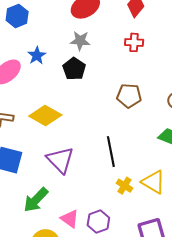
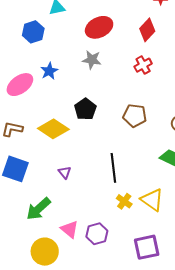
red cross: (134, 42) -> (143, 65), turned -36
black pentagon: (74, 69) -> (85, 109), moved
purple triangle: (60, 160) -> (65, 172), size x0.5

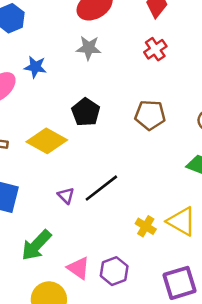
blue star: (49, 71) -> (35, 67), turned -30
black line: (113, 168) -> (101, 188), moved, turned 64

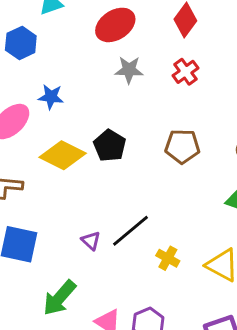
gray star: (89, 48) -> (129, 70), moved
yellow diamond: (47, 141) -> (63, 155), moved
yellow cross: (146, 226) -> (168, 258), moved

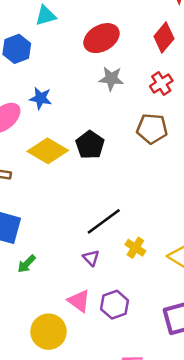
brown pentagon: (182, 146) -> (152, 129), moved
purple triangle: (91, 241) -> (91, 258), moved
green arrow: (59, 298) -> (27, 264), moved, size x0.6

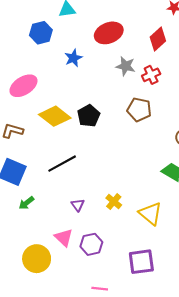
gray star: (111, 79) -> (126, 66), moved
blue star: (41, 98) -> (73, 58), moved, turned 30
black line: (104, 221) -> (62, 164), moved

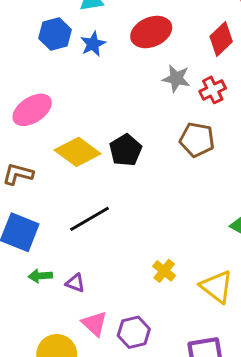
blue star: (73, 58) -> (93, 44), moved
green arrow: (26, 203) -> (40, 276), turned 35
purple triangle: (78, 205) -> (75, 283), moved, turned -32

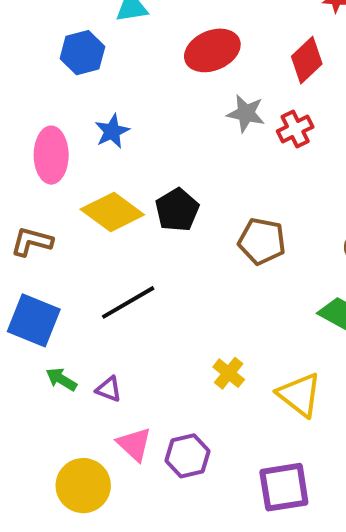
blue star: (93, 44) -> (112, 131), moved
pink ellipse: (32, 110) -> (51, 155), turned -57
brown pentagon: (197, 140) -> (262, 241), moved
green arrow: (40, 276) -> (61, 379), turned 35

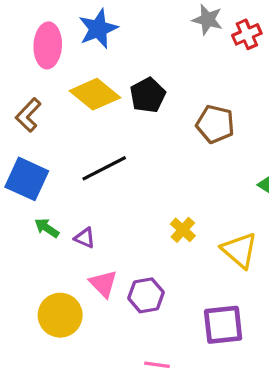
blue star: (112, 131) -> (98, 29), size x1.4
brown L-shape: (32, 242) -> (28, 115), turned -64

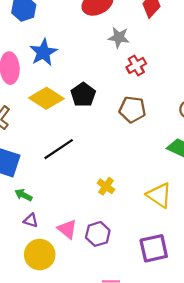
red cross: (247, 34) -> (136, 65), moved
yellow cross: (183, 230) -> (106, 186), moved
purple triangle: (85, 238) -> (31, 220), moved

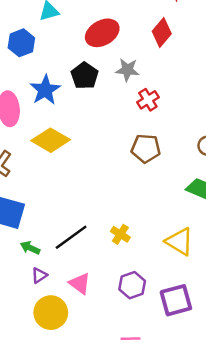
black pentagon: (83, 95) -> (85, 76), moved
black line: (59, 149) -> (71, 237), moved
purple triangle: (31, 220) -> (39, 275), turned -48
purple hexagon: (98, 234) -> (132, 285), moved

